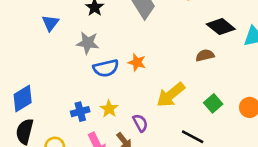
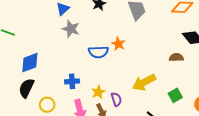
gray star: (88, 43) -> (71, 29), moved
orange star: (137, 62) -> (118, 44), moved
yellow star: (109, 109) -> (98, 92), moved

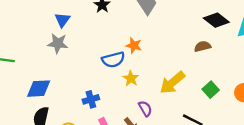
gray star: (71, 29) -> (58, 43), moved
blue diamond: (30, 63) -> (39, 89), turned 30
yellow star: (98, 92) -> (131, 78), moved

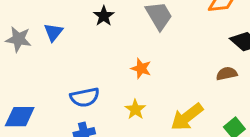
gray star: (58, 43) -> (18, 39), moved
blue semicircle: (113, 60) -> (85, 97), moved

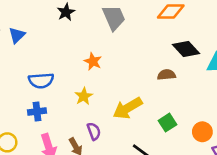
blue triangle: (53, 32) -> (17, 35), moved

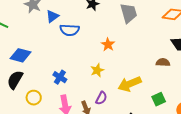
blue semicircle: (41, 81) -> (70, 30), moved
blue cross: (37, 112) -> (60, 77), turned 32
purple semicircle: (94, 131) -> (101, 98), turned 40

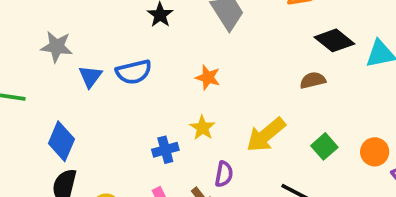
blue triangle: (52, 16) -> (90, 76), moved
blue diamond: (21, 55) -> (61, 141), turned -65
blue cross: (60, 77) -> (165, 150), moved, turned -32

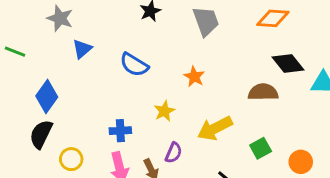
blue semicircle: (134, 72) -> (134, 65), moved, turned 32
orange star: (208, 77) -> (194, 77), moved
brown semicircle: (313, 80) -> (263, 92), size x1.4
blue cross: (165, 150) -> (120, 131), moved

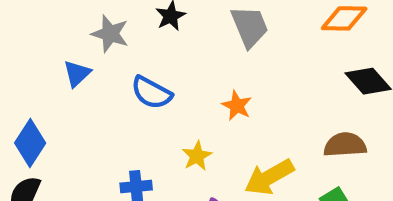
gray star: (60, 18) -> (110, 34), moved
brown semicircle: (263, 92) -> (345, 145), moved

